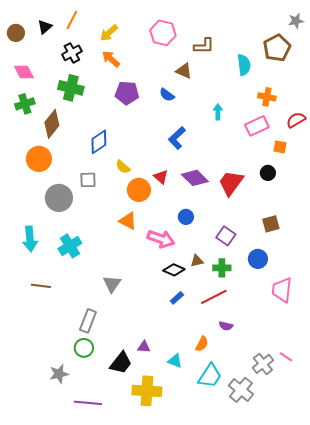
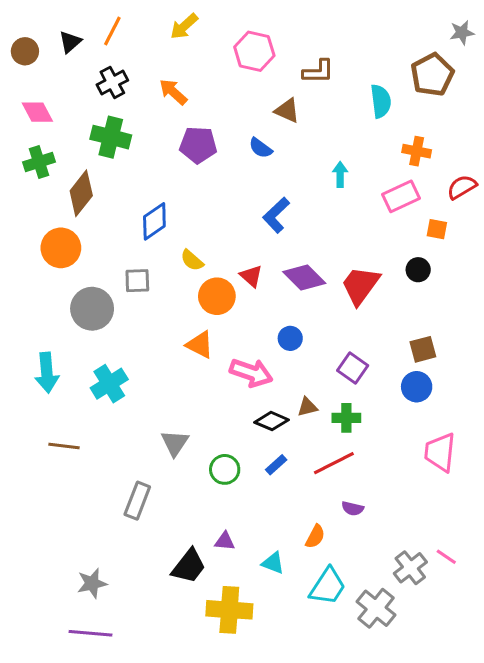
yellow arrow: (109, 33) -> (184, 26), moved
blue circle: (258, 259) -> (417, 387), moved
green circle: (84, 348) -> (225, 469), moved
purple line: (88, 403) -> (90, 633), moved

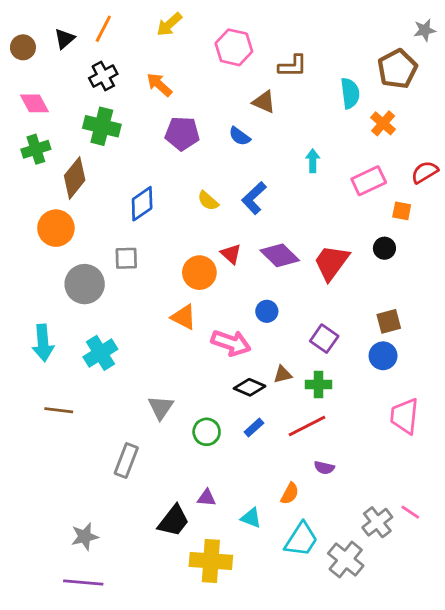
orange cross: (417, 151) -> (383, 123), moved, turned 30
yellow semicircle: (192, 260) -> (208, 201), moved

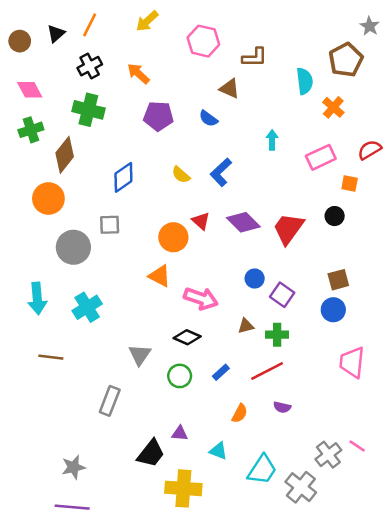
gray star: (425, 30) -> (370, 26), turned -30
blue circle: (267, 311) -> (255, 278), moved
black diamond: (250, 387) -> (187, 337), moved
orange semicircle: (290, 494) -> (240, 413), moved

